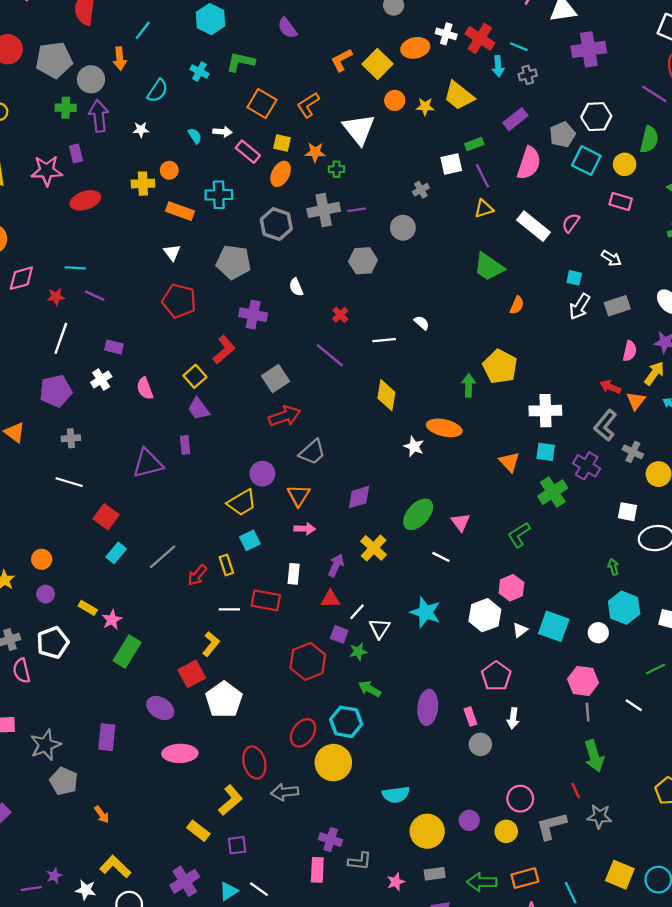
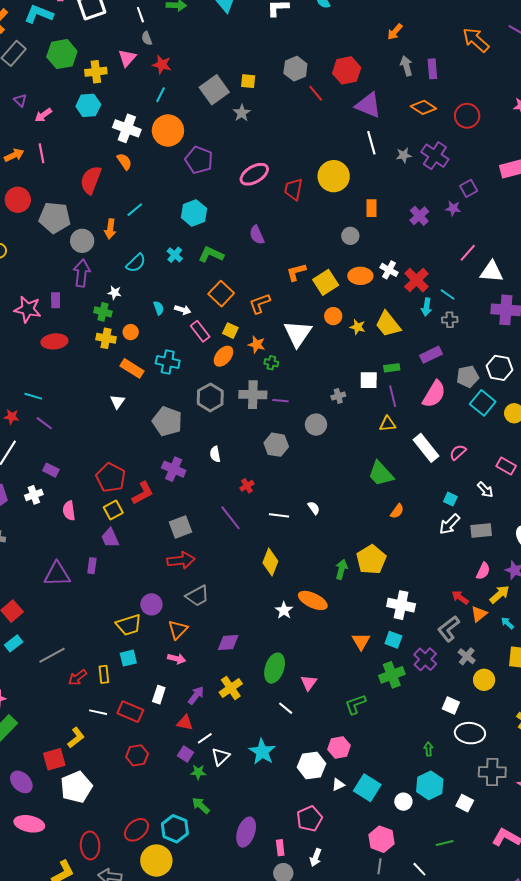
green cross: (66, 108) -> (103, 312), moved
pink rectangle: (621, 201) -> (506, 466), moved
red pentagon: (179, 301) -> (111, 478), moved
green ellipse: (418, 514) -> (275, 668), turned -36
red hexagon: (308, 661) -> (137, 755), moved, size x0.7

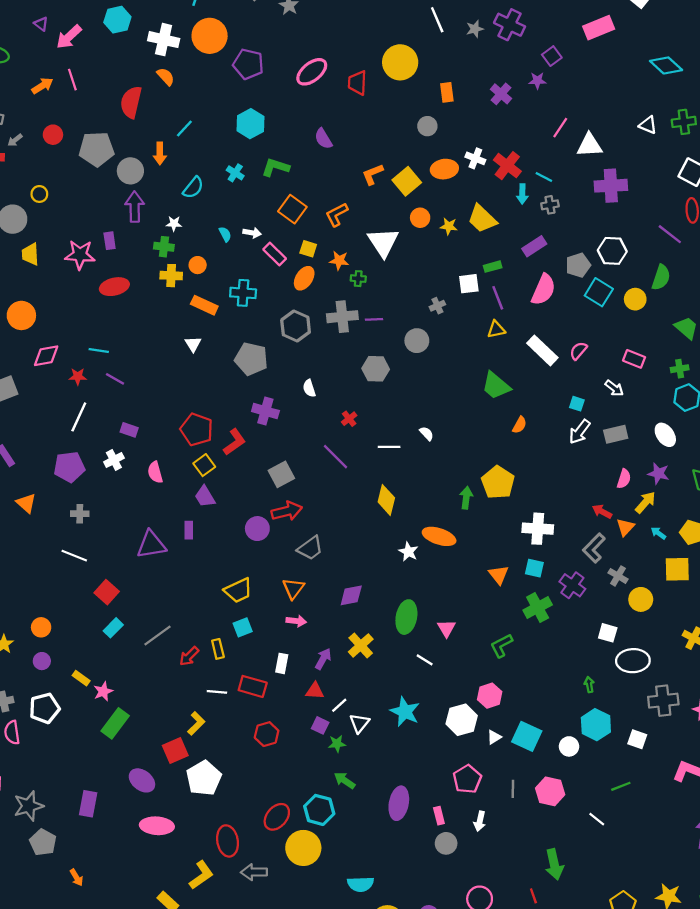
pink arrow: (43, 115) -> (69, 37), size x1.4
red circle: (18, 200) -> (53, 135), size x0.7
purple circle: (151, 604) -> (257, 529), moved
gray line: (379, 866) -> (513, 789), moved

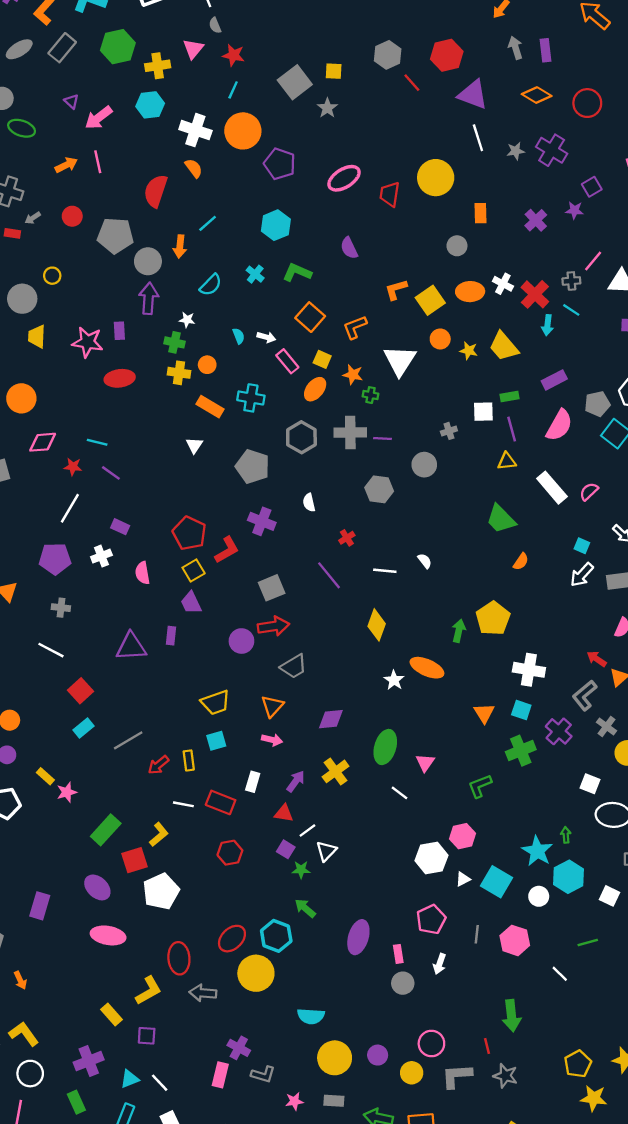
gray cross: (550, 205) -> (571, 281), moved
cyan star: (405, 712) -> (537, 851), moved
green rectangle: (115, 723) -> (106, 830), moved

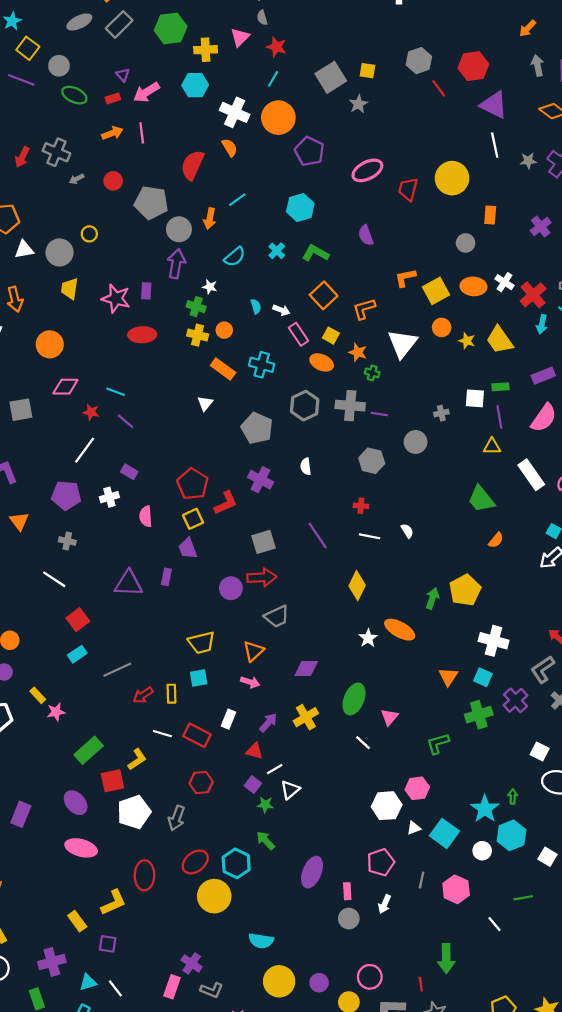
red rectangle: (12, 233) -> (113, 98), moved, turned -32
orange ellipse: (315, 389) -> (322, 362), turned 70
red cross: (347, 538) -> (361, 506), moved, turned 32
gray arrow: (203, 993) -> (177, 818), moved, turned -80

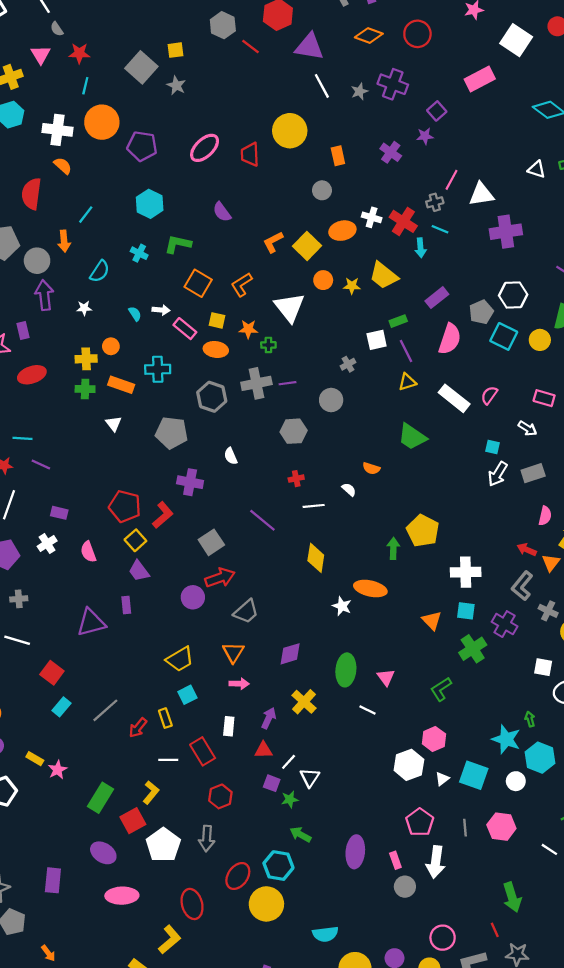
green cross: (196, 307) -> (85, 389), moved
orange semicircle: (496, 540) -> (371, 468), moved, turned 84
red rectangle: (197, 735) -> (203, 751), turned 48
white arrow: (385, 904) -> (436, 862), size x1.6

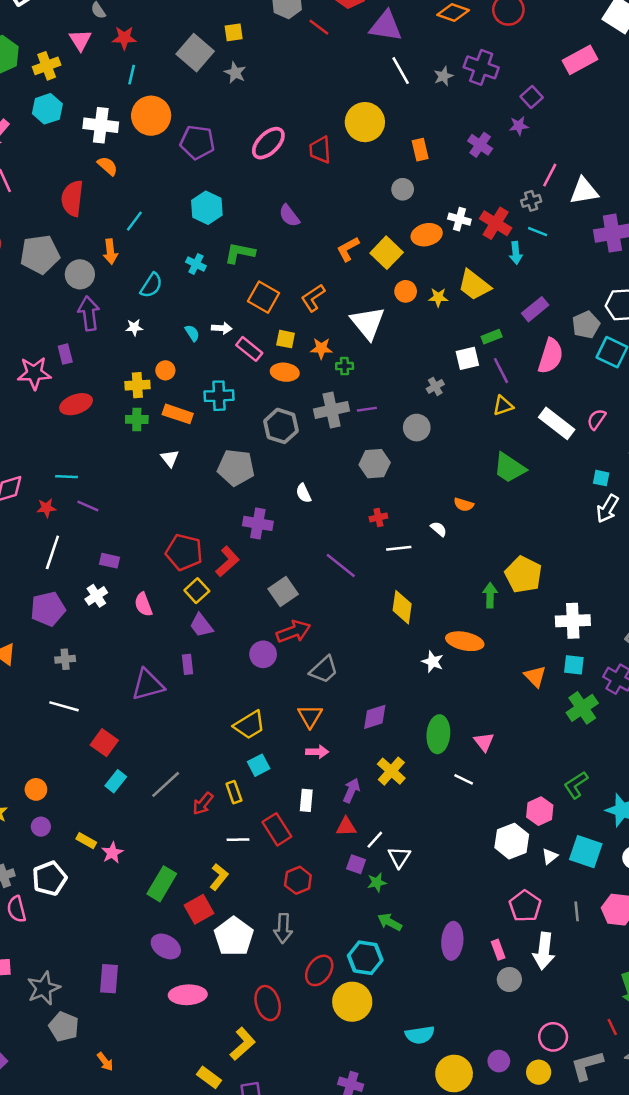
green L-shape: (441, 689) -> (576, 785), moved

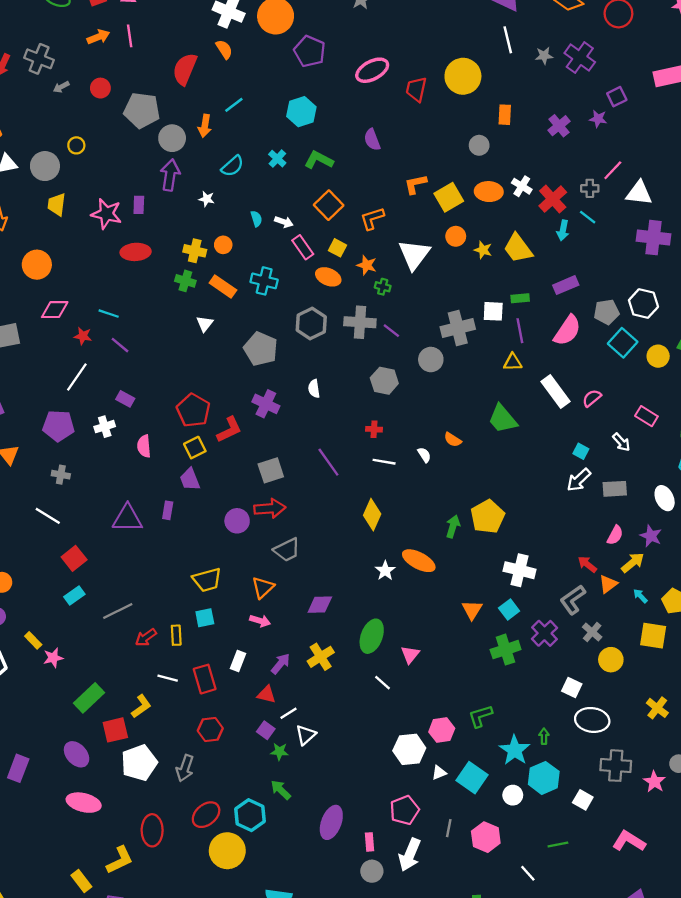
gray cross: (435, 386) -> (458, 328), size x2.0
purple line: (367, 409) -> (391, 331), turned 30
cyan square: (574, 665) -> (509, 609), turned 30

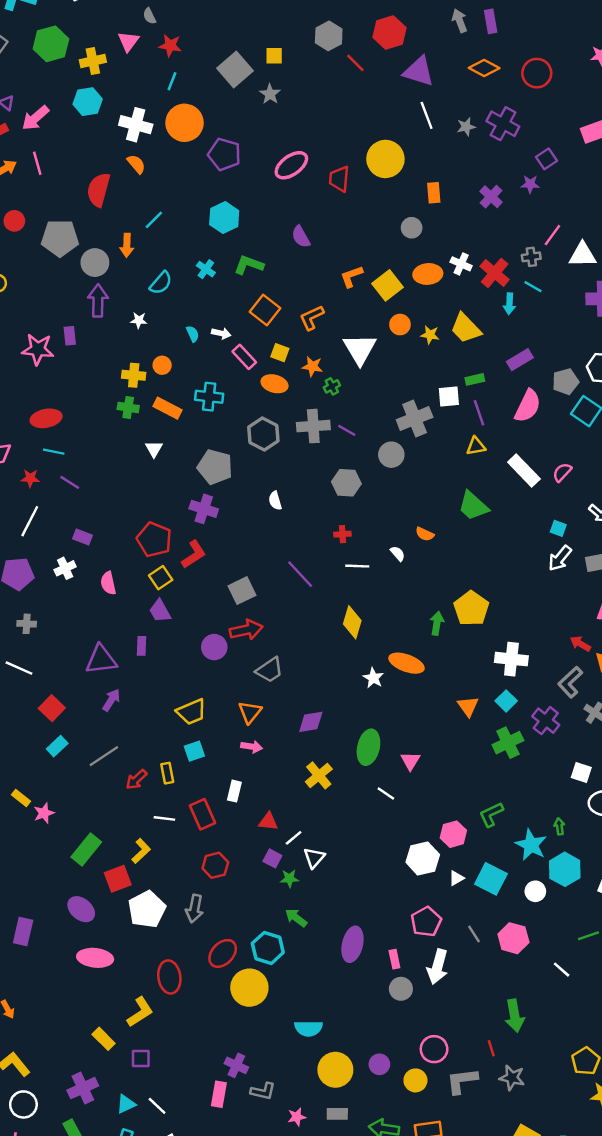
red ellipse: (136, 252) -> (46, 418), moved
green cross: (383, 287) -> (332, 386), turned -35
purple cross: (266, 404) -> (204, 509), moved
purple arrow: (281, 664) -> (111, 700), moved
gray line: (449, 828) -> (474, 934), turned -36

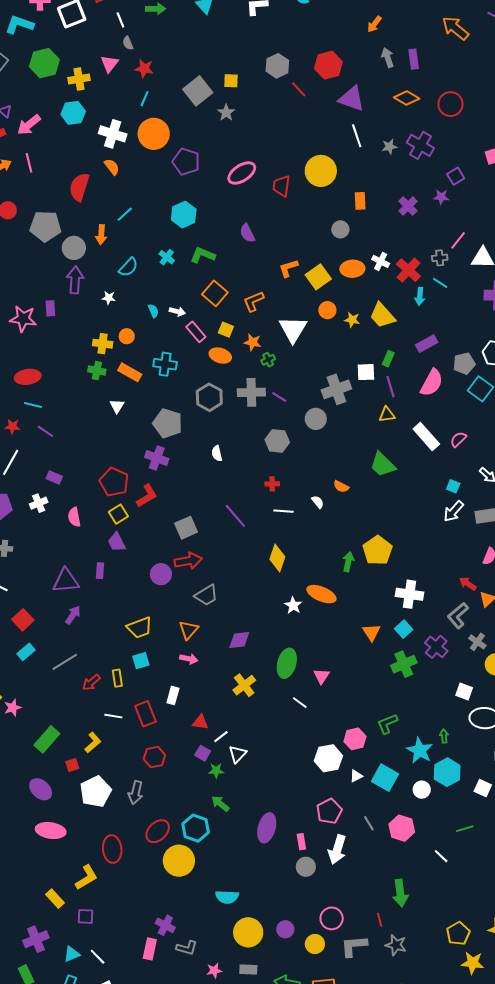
green rectangle: (475, 379) -> (388, 359), turned -56
red square: (118, 879) -> (72, 765), size x0.6

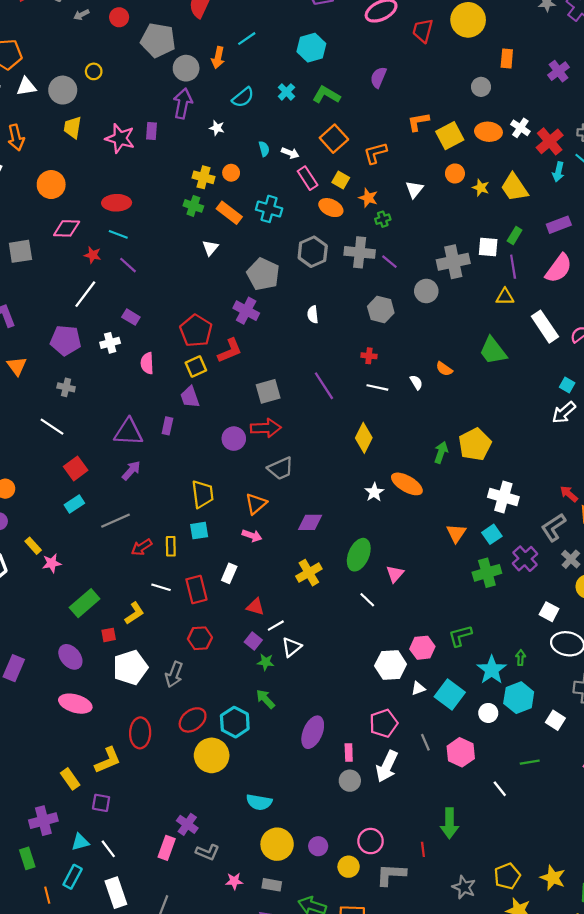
purple semicircle: (247, 233) -> (378, 77), turned 42
white triangle: (293, 329) -> (414, 189), size x0.6
yellow trapezoid: (140, 628) -> (203, 494), turned -84
gray star: (396, 945) -> (464, 887), moved

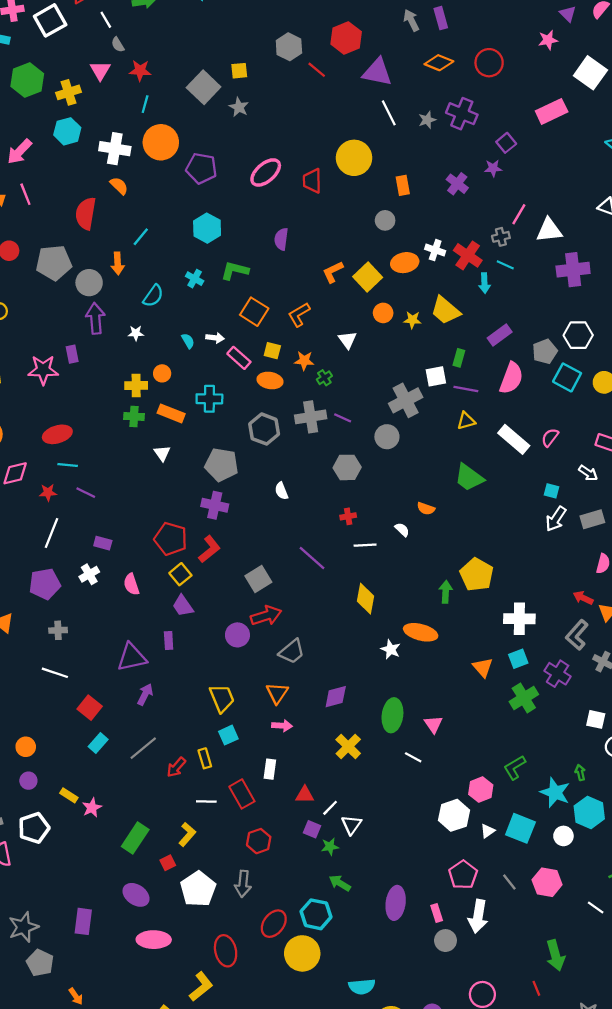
purple line: (513, 267) -> (466, 389), turned -55
cyan square: (492, 534) -> (518, 659), turned 30

